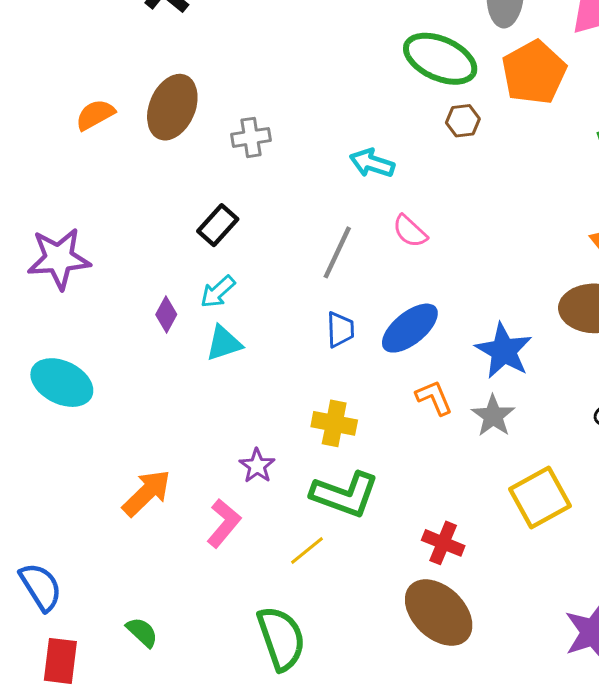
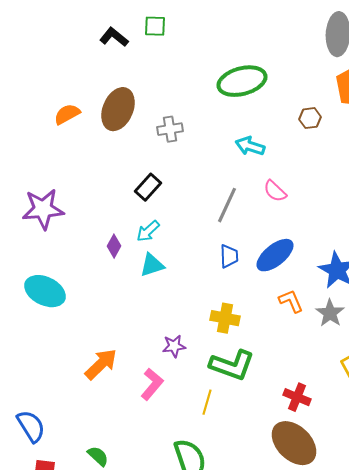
green ellipse: (440, 59) -> (242, 81), moved, turned -39
purple star: (257, 466) -> (174, 346), turned 30
yellow line: (307, 550) -> (207, 402), turned -35

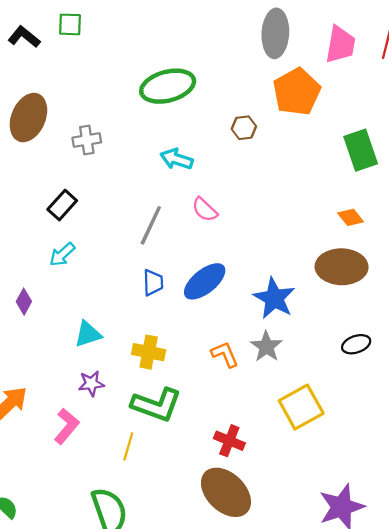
purple diamond: (114, 246) -> (24, 302), moved
cyan triangle: (152, 265) -> (88, 334), moved
orange L-shape: (291, 301) -> (225, 354), moved

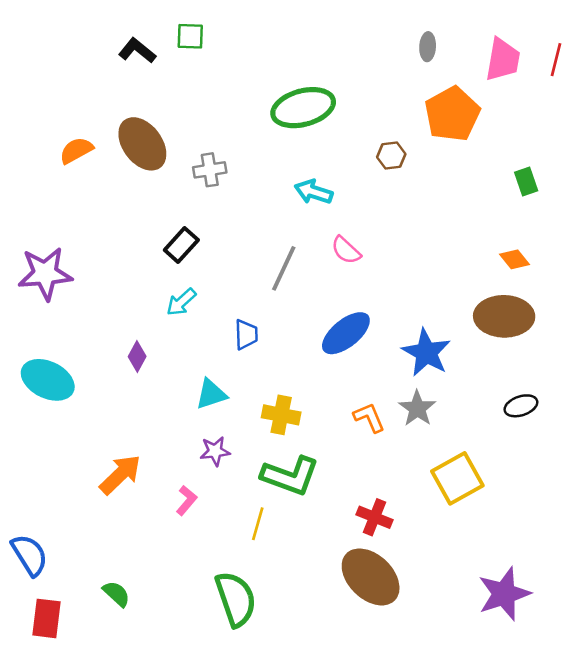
gray ellipse: (275, 33) -> (428, 47), size x0.5
brown ellipse: (28, 118) -> (142, 144), turned -60
green rectangle: (361, 150) -> (526, 182), size x0.6
blue trapezoid: (153, 283) -> (246, 334), moved
pink L-shape: (67, 426) -> (186, 500), size x0.7

